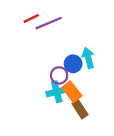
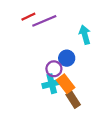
cyan arrow: (88, 58) -> (85, 35), moved

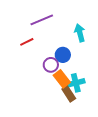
red line: (28, 17) -> (27, 42), moved
cyan cross: (52, 84) -> (76, 83), moved

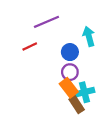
blue circle: (63, 55) -> (70, 52), moved
purple circle: (51, 65) -> (70, 72), moved

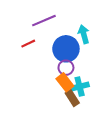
blue circle: (70, 52) -> (66, 49), size x1.6

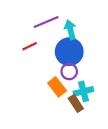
cyan arrow: (84, 34) -> (70, 30), moved
orange rectangle: (65, 82) -> (57, 87), moved

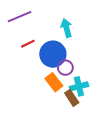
purple line: (46, 22) -> (20, 17), moved
blue circle: (69, 52) -> (53, 54), moved

